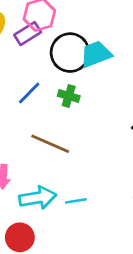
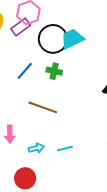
cyan arrow: (38, 198) -> (36, 148), size x0.6

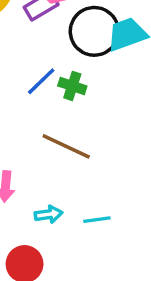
green cross: (54, 71) -> (72, 86), moved

